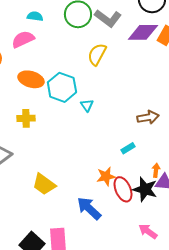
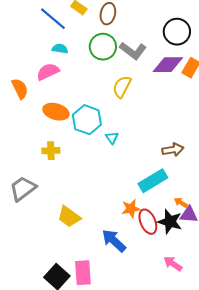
cyan rectangle: (128, 148) -> (153, 181), size x2.0
orange arrow: (156, 170) -> (181, 203), turned -64

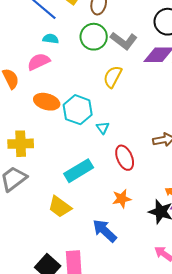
yellow cross: (51, 151) -> (21, 144), moved, size x1.4
cyan rectangle: (153, 181) -> (79, 171), moved
red ellipse: (148, 222) -> (125, 158), moved

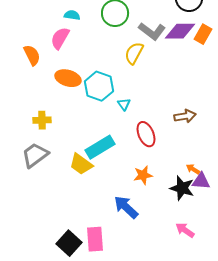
gray L-shape: (124, 41) -> (152, 31), moved
pink semicircle: (39, 62) -> (60, 38), turned -35
yellow cross: (21, 144) -> (42, 120), size x0.7
yellow trapezoid: (60, 207) -> (81, 164), moved

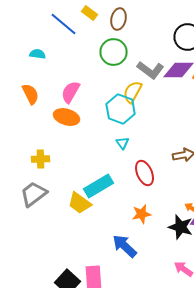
cyan semicircle: (72, 15) -> (38, 54), moved
pink semicircle: (60, 38) -> (71, 92), moved
cyan hexagon: (99, 86) -> (121, 109), moved

